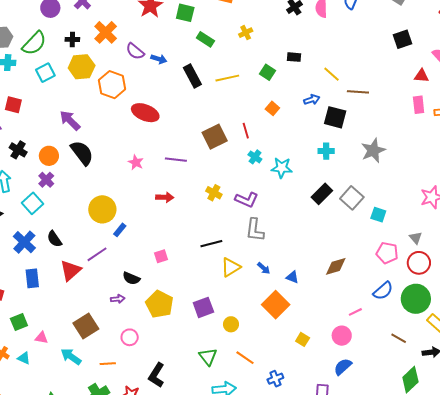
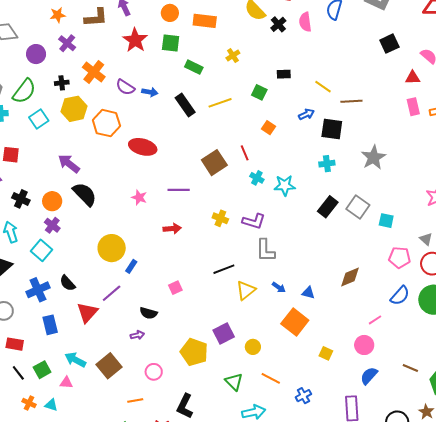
blue cross: (24, 242) -> (38, 290), turned 30
yellow pentagon: (160, 304) -> (194, 352), moved
brown line: (399, 338) -> (410, 368), moved
cyan arrow: (71, 357) -> (75, 360), moved

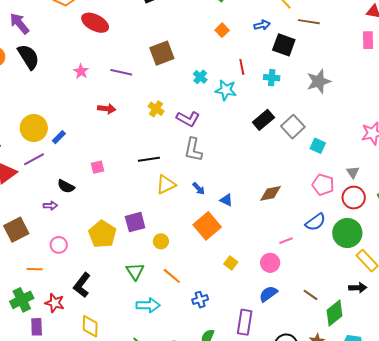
red line: (245, 153) -> (242, 67), moved
yellow circle: (112, 248) -> (34, 128), moved

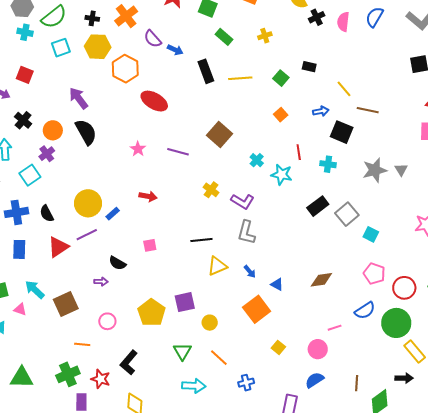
brown square: (162, 53) -> (219, 134), turned -30
red arrow: (107, 109) -> (148, 196), moved
gray triangle: (353, 172) -> (401, 170), moved
brown line: (310, 295) -> (357, 383), turned 56

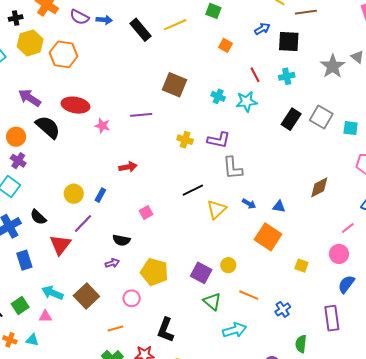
red ellipse: (154, 101) -> (75, 105), moved
yellow circle: (88, 203) -> (74, 194), size x0.7
purple square: (185, 302) -> (201, 273), moved, turned -30
yellow pentagon: (152, 313) -> (154, 272), moved

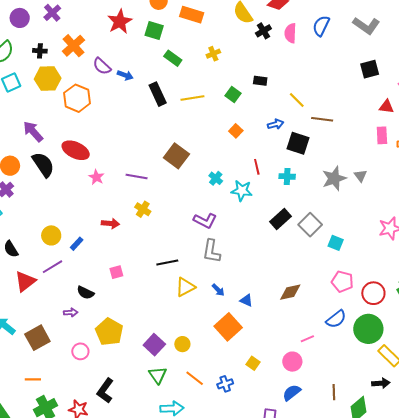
yellow cross: (185, 140) -> (143, 209), moved
blue cross: (283, 309) -> (225, 384), moved
orange line: (116, 328) -> (33, 379), moved

